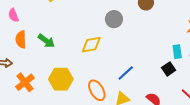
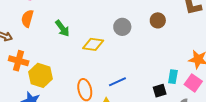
green arrow: (46, 41) -> (62, 28), moved
yellow hexagon: (61, 79) -> (40, 75), moved
orange cross: (25, 82) -> (19, 61), turned 36

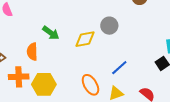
orange semicircle: (27, 19) -> (32, 52), moved
gray circle: (122, 27) -> (109, 26), moved

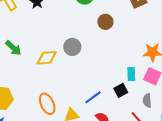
blue line: (119, 68) -> (93, 97), moved

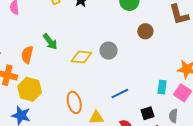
black square: (121, 90) -> (147, 113), moved
blue line: (93, 97) -> (120, 93), moved

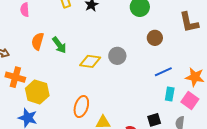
orange semicircle: (27, 55) -> (38, 41), moved
blue line: (120, 93) -> (163, 72), moved
orange ellipse: (74, 102) -> (81, 107), turned 30

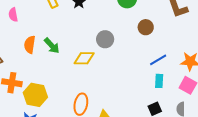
gray circle: (117, 56) -> (105, 39), moved
cyan rectangle: (170, 94) -> (159, 81), moved

